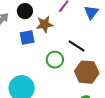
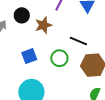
blue square: (27, 37) -> (29, 56), moved

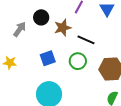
black line: (78, 41) -> (86, 40), moved

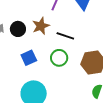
black circle: (41, 17) -> (18, 29), moved

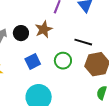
black line: (65, 36) -> (83, 42), moved

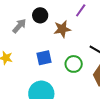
black circle: (21, 33) -> (40, 15), moved

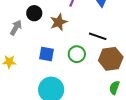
blue square: (44, 58) -> (47, 54), turned 35

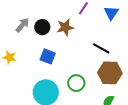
black circle: (34, 13) -> (42, 27), moved
green circle: (77, 54) -> (76, 83), moved

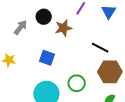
black circle: (42, 27) -> (44, 17), moved

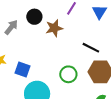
blue square: (47, 58) -> (22, 70), moved
green circle: (77, 83) -> (68, 74), moved

